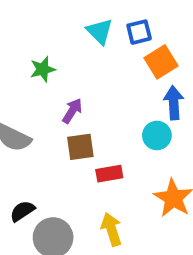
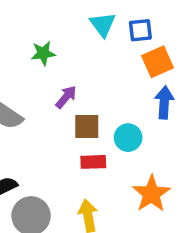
cyan circle: (157, 135) -> (128, 138), moved
brown square: (80, 147) -> (87, 127), moved

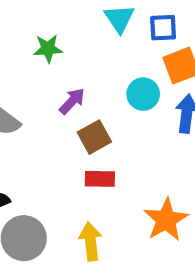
brown square: (87, 127) -> (94, 137), turned -32
cyan circle: (128, 138) -> (143, 94), moved

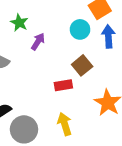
green star: (48, 49) -> (19, 23), moved, turned -30
brown square: (94, 137) -> (82, 65), moved

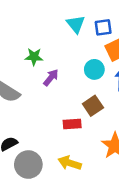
green star: (19, 23) -> (34, 57), turned -30
yellow arrow: (65, 124) -> (70, 163), turned -60

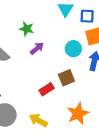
red rectangle: (72, 124) -> (47, 89), turned -40

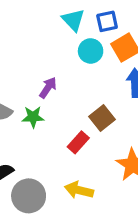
green star: (27, 29) -> (33, 117), moved
cyan circle: (73, 49) -> (91, 51), moved

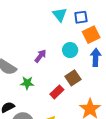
cyan circle: (91, 51) -> (70, 50), moved
green star: (33, 117) -> (27, 83), moved

